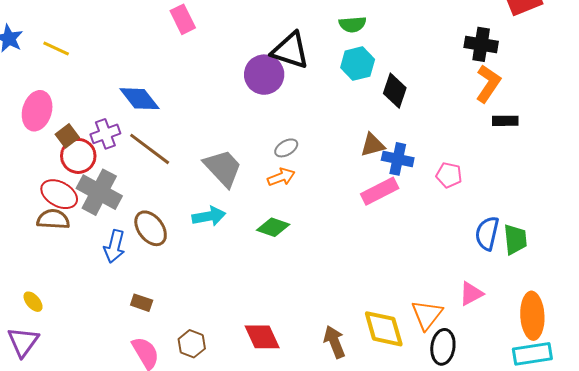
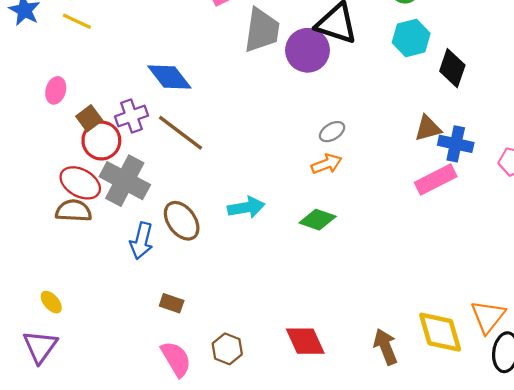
pink ellipse: (37, 111) -> (56, 90), size x0.6
gray trapezoid: (223, 168) -> (262, 30), moved, turned 51

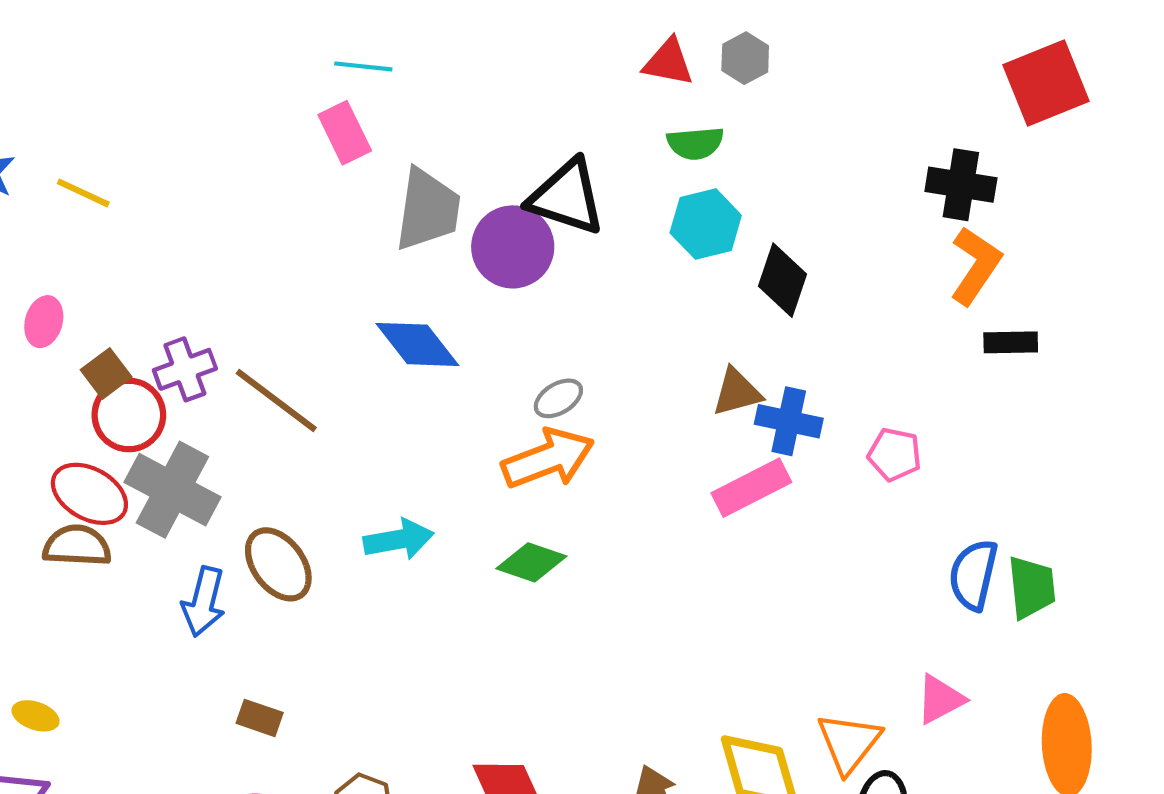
blue diamond: (169, 77) -> (417, 344), moved
orange arrow: (326, 164) -> (548, 459), size x1.6
yellow ellipse: (51, 302) -> (36, 716), turned -30

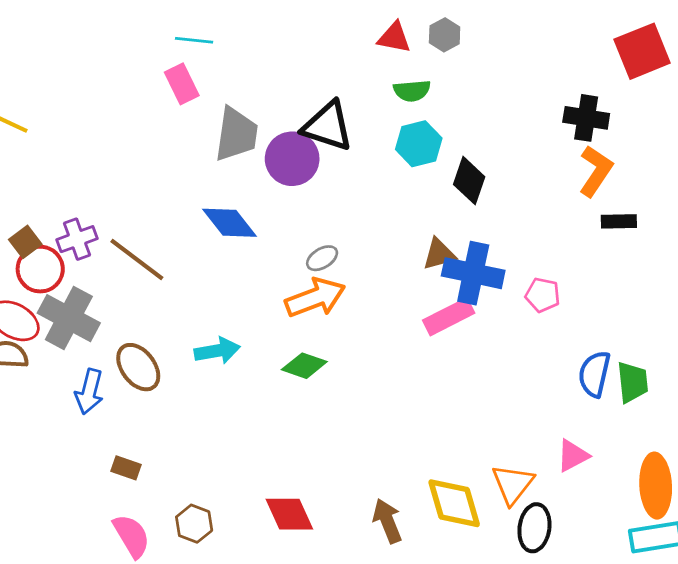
blue cross: (789, 421) -> (473, 273), size x1.4

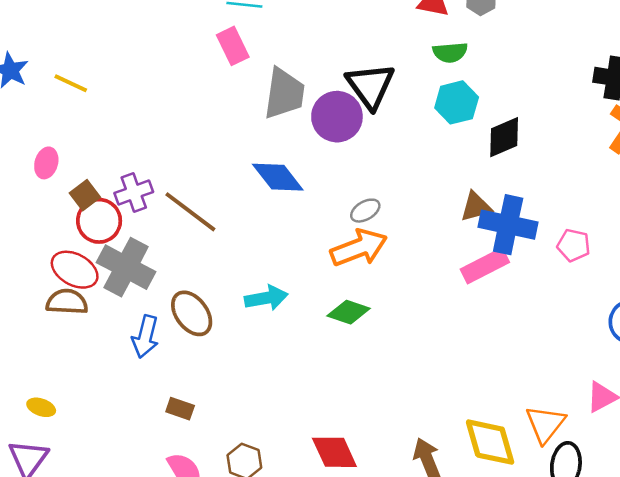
black triangle: (328, 126) -> (370, 86), turned 36
black diamond: (469, 181) -> (504, 137), turned 48

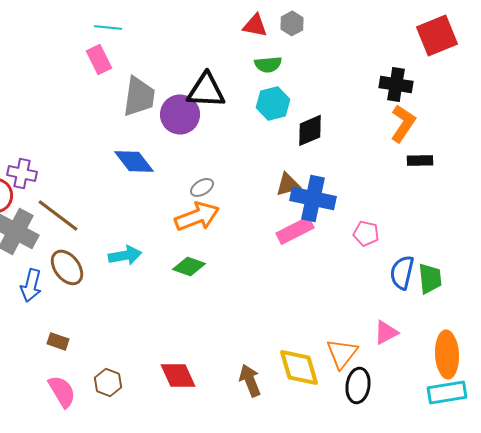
black triangle: (370, 86) -> (206, 90), turned -51
purple cross: (134, 193) -> (22, 173), turned 32
brown line: (190, 212) -> (58, 215), moved
pink pentagon: (574, 245) -> (366, 233), moved

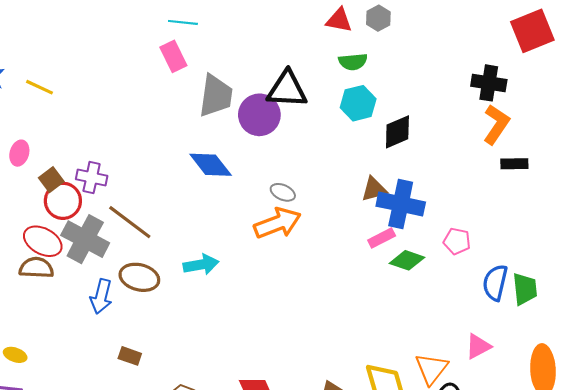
gray ellipse: (202, 187) -> (283, 192), turned 55
pink rectangle: (295, 230) -> (382, 238), size x0.7
green diamond: (189, 266) -> (407, 260), moved
brown ellipse: (67, 267) -> (139, 277), turned -39

